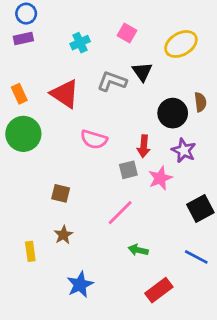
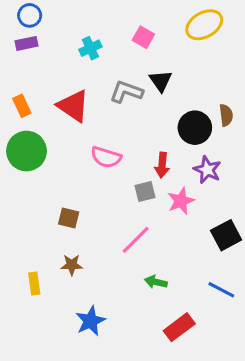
yellow ellipse: (181, 44) -> (204, 25), moved
brown star: (63, 235) -> (72, 265), turned 30

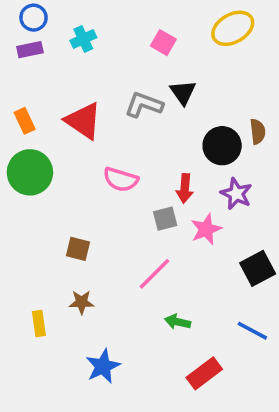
cyan cross: (90, 48) -> (83, 39), moved

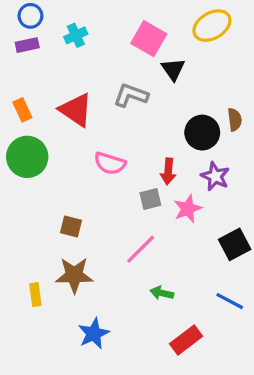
pink square: (163, 43) -> (149, 39), size x1.5
black triangle: (183, 92) -> (173, 69), moved
brown star: (82, 302) -> (74, 275), size x1.6

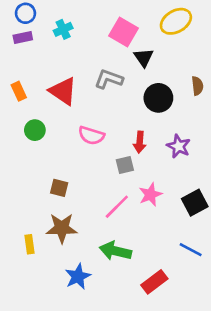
brown semicircle: (235, 120) -> (197, 86), moved
black circle: (202, 133) -> (158, 98), moved
green circle: (27, 157) -> (35, 130), moved, size x0.6
pink star: (188, 209) -> (150, 195), moved
green arrow: (162, 293) -> (115, 251), moved, size x1.6

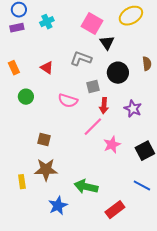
red triangle: (63, 91) -> (47, 68), size x0.6
gray square: (125, 165) -> (93, 87), moved
pink line: (117, 207) -> (93, 127), moved

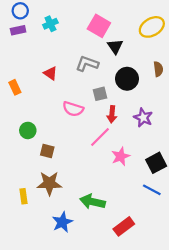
yellow ellipse: (131, 16) -> (152, 27), moved
orange rectangle: (14, 68) -> (15, 87), moved
green circle: (26, 97) -> (28, 130), moved
blue line: (142, 186) -> (152, 190), moved

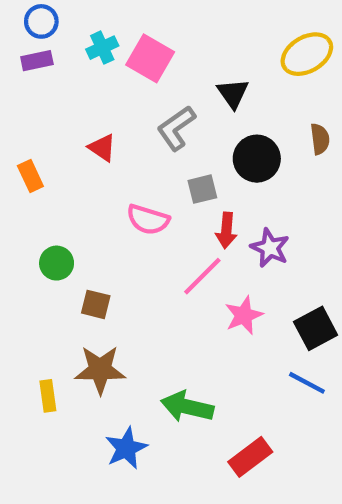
pink square: (99, 26) -> (150, 58), moved
gray L-shape: (87, 64) -> (176, 128), turned -55
purple star: (143, 118) -> (270, 248), moved

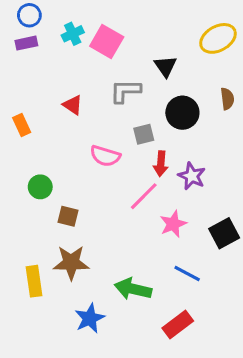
gray L-shape: (176, 128) -> (125, 91), turned 36
blue line: (307, 383) -> (187, 273), moved
yellow rectangle: (48, 396) -> (34, 281), size x1.4

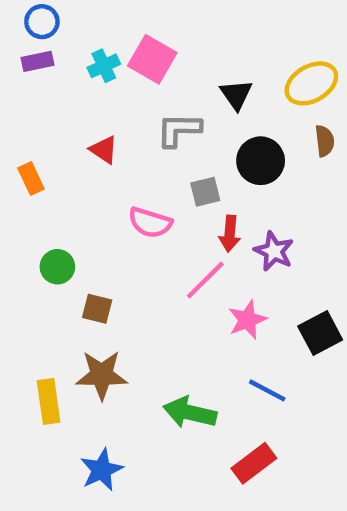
cyan cross: (73, 34) -> (104, 66), moved
yellow ellipse: (218, 38) -> (311, 83), moved
blue star: (90, 318) -> (102, 470), moved

